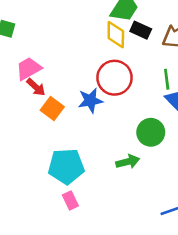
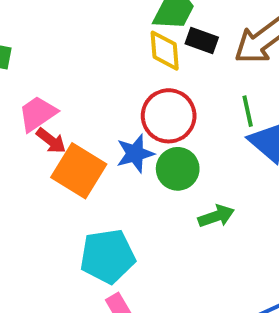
orange square: (52, 108) -> (79, 171), size x1.5
green circle: (151, 132) -> (178, 169), moved
green arrow: (128, 162) -> (216, 216), moved

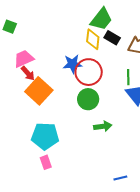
blue star: (135, 154) -> (72, 64), moved

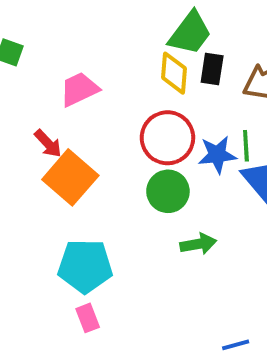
black rectangle: (112, 38) -> (212, 69), turned 70
pink trapezoid: (24, 59) -> (79, 89), moved
blue star: (72, 64) -> (217, 155), moved

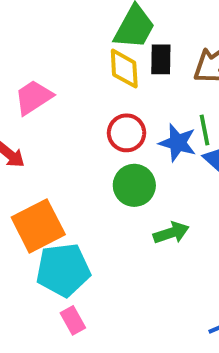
red circle: (167, 138) -> (127, 133), size x0.7
blue star: (217, 155) -> (178, 143), turned 30
orange square: (70, 177) -> (38, 226), moved, turned 30

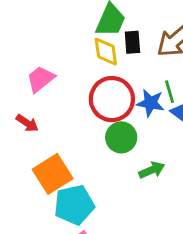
red circle: (127, 133) -> (112, 99), size x1.6

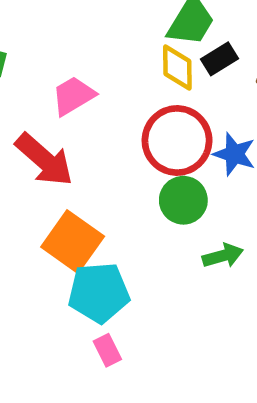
black rectangle: (132, 42) -> (219, 59), turned 55
red arrow: (27, 123) -> (44, 160), size x1.8
orange square: (53, 174) -> (73, 242), turned -30

